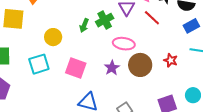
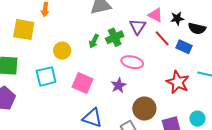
blue rectangle: (191, 26) -> (184, 47), moved, turned 49
red star: (171, 60) -> (178, 82), size x1.6
brown circle: (140, 65) -> (144, 109), moved

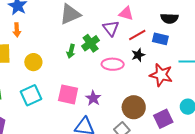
black star: (177, 18) -> (138, 55), moved
red line: (162, 38) -> (137, 35), turned -66
yellow circle: (62, 51) -> (33, 62), moved
purple star: (119, 85) -> (93, 98), moved

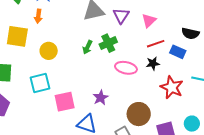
pink triangle: (126, 13) -> (149, 21), turned 49
purple triangle: (111, 28) -> (121, 16), moved
pink square: (68, 94) -> (65, 102), moved, turned -35

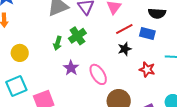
pink ellipse: (126, 68) -> (98, 74), moved, turned 55
red star: (172, 87) -> (147, 69), size x0.7
purple star: (101, 98) -> (71, 68), moved

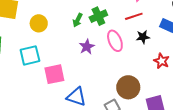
red line: (124, 29) -> (134, 16), moved
pink ellipse: (98, 74) -> (115, 41), moved

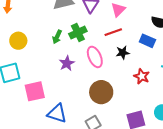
brown circle: (128, 87) -> (101, 92), moved

